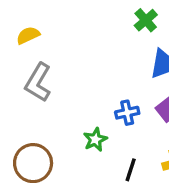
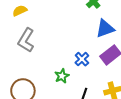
blue cross: (127, 113) -> (82, 59), turned -32

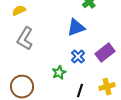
blue triangle: (105, 29) -> (76, 28), moved

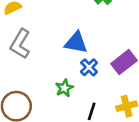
blue triangle: (76, 28) -> (76, 43), moved, turned 30

